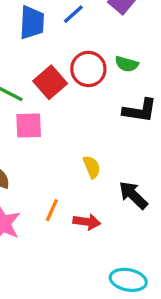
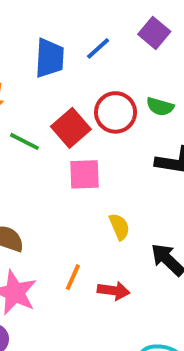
pink square: (29, 125) -> (84, 174), moved

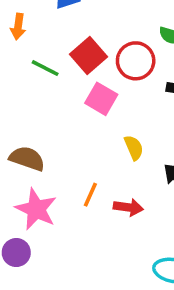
red circle: (115, 112) -> (136, 61), moved
pink square: (84, 174) -> (101, 99), turned 32

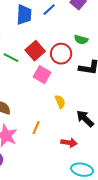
red arrow: (128, 207) -> (69, 143), moved

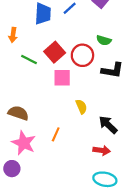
pink square: (42, 75) -> (62, 78), turned -30
red arrow: (69, 143) -> (102, 150), moved

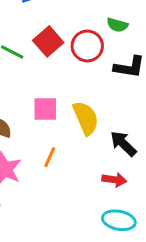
pink square: (62, 78) -> (45, 109), moved
yellow semicircle: (81, 107) -> (86, 118), size x1.6

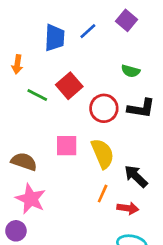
red circle: (87, 46) -> (104, 108), moved
orange line: (50, 157) -> (103, 194), moved

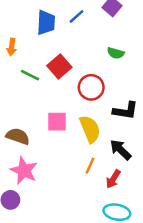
black L-shape: (141, 108) -> (125, 111), moved
red arrow: (128, 208) -> (113, 179), turned 114

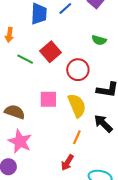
red arrow: (113, 179) -> (67, 163), moved

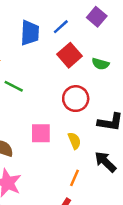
red square: (51, 52) -> (69, 55), moved
yellow semicircle: (77, 106) -> (74, 141), size x0.6

